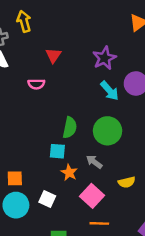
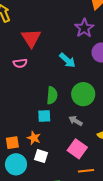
red triangle: (53, 55) -> (31, 38), size x1.5
purple star: (104, 58) -> (84, 28), moved
cyan arrow: (109, 91) -> (67, 60), moved
orange star: (69, 173) -> (34, 138), moved

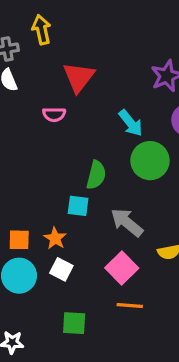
green circle: (83, 94) -> (150, 161), moved
gray arrow: (76, 121) -> (127, 222), size x1.5

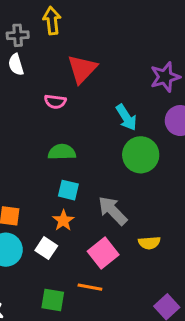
green semicircle: (96, 175) -> (62, 152), moved, turned -112
orange star: (55, 238) -> (63, 221), moved
orange line: (130, 306) -> (90, 287), moved

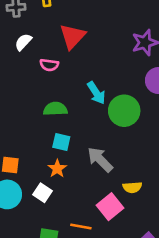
white semicircle: (16, 65) -> (23, 42), moved, turned 60
cyan arrow: (126, 117) -> (96, 93), moved
pink square: (103, 253) -> (110, 207), moved

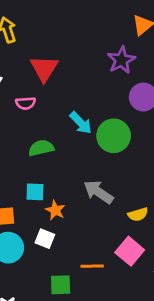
cyan square: (61, 142) -> (35, 192), moved
pink square: (110, 207) -> (130, 251), moved

